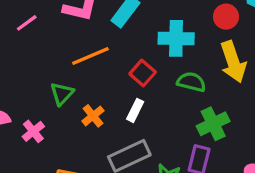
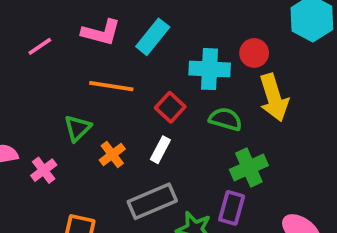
red circle: (226, 17) -> (254, 53), moved
orange line: (90, 56) -> (111, 86), turned 30

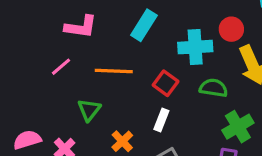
pink L-shape: (101, 32) -> (81, 27), moved
pink line: (40, 46) -> (61, 67), moved
orange cross: (112, 155) -> (122, 141), moved

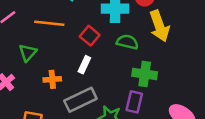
green cross: (238, 127) -> (145, 74), turned 35
orange cross: (122, 141) -> (52, 79), turned 35

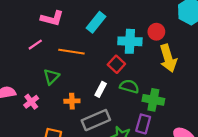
red square: (90, 36) -> (116, 64), moved
green semicircle: (127, 42) -> (129, 86), moved

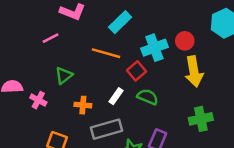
cyan cross: (130, 41) -> (154, 48), turned -30
orange line: (71, 52) -> (106, 53), moved
green cross: (153, 100) -> (201, 119), moved, turned -30
pink cross: (31, 102) -> (38, 100), turned -32

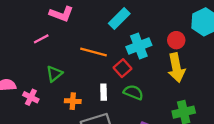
cyan rectangle: (120, 22) -> (119, 18), moved
red circle: (185, 41) -> (176, 40), moved
white rectangle: (116, 96) -> (104, 92), turned -35

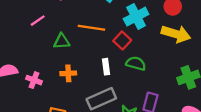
yellow arrow: (176, 68) -> (176, 34), turned -56
green triangle: (54, 74) -> (62, 41), moved, turned 42
orange cross: (73, 101) -> (68, 73), moved

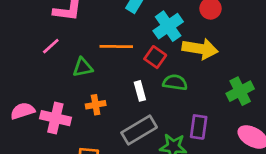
yellow arrow: (176, 34) -> (200, 49), moved
pink cross: (34, 80) -> (55, 118), size x1.5

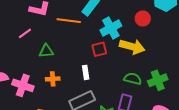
orange line: (116, 47) -> (69, 21), moved
red square: (155, 57) -> (99, 49), turned 35
green semicircle: (175, 82) -> (133, 79), moved

